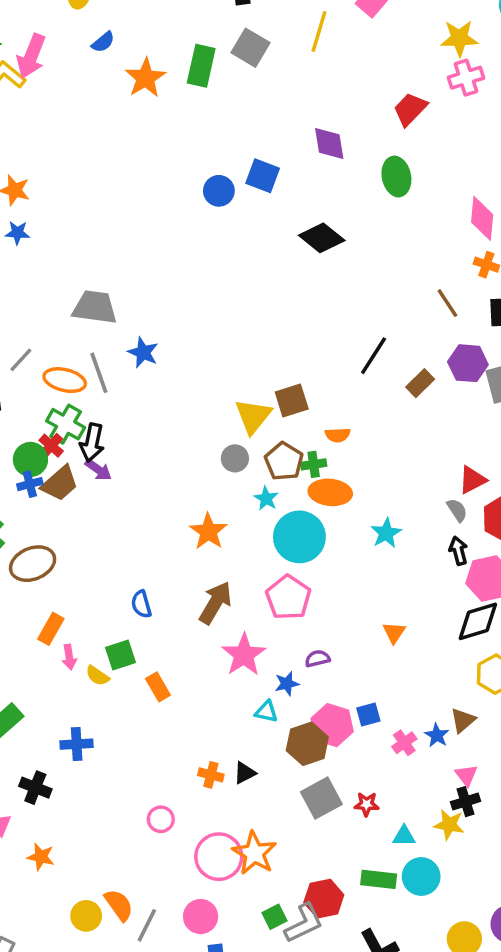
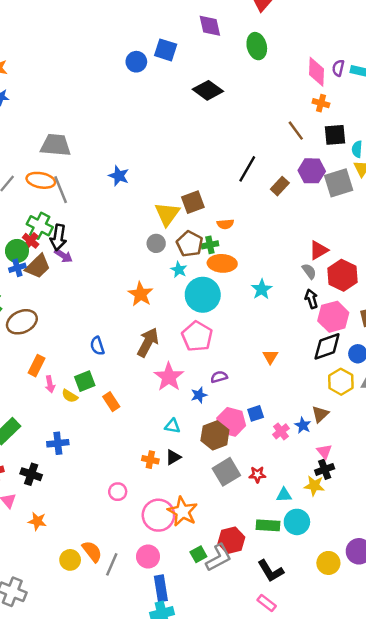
blue star: (143, 352) -> (119, 176), moved
orange ellipse: (65, 380) -> (41, 180), moved
cyan triangle: (266, 712) -> (172, 426), moved

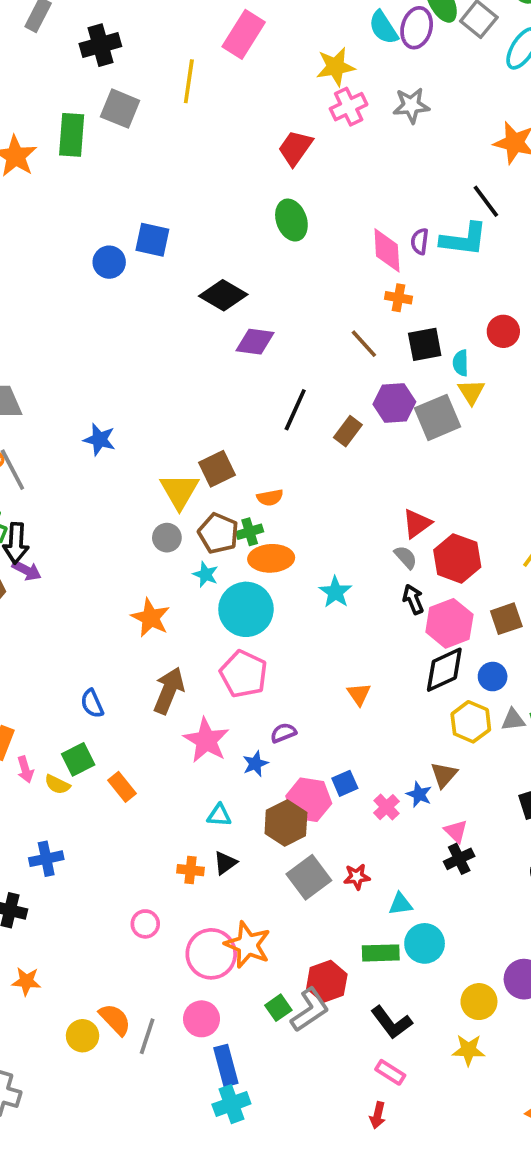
purple diamond: (210, 26) -> (255, 342), moved, turned -65
yellow star: (314, 486) -> (468, 1050), moved

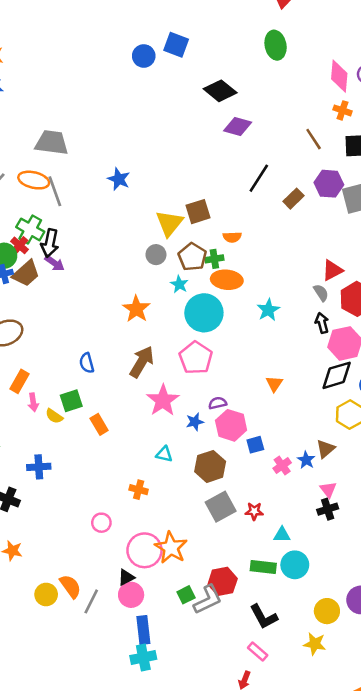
pink hexagon: (309, 800) -> (231, 425), moved
black triangle: (225, 863) -> (126, 577), moved

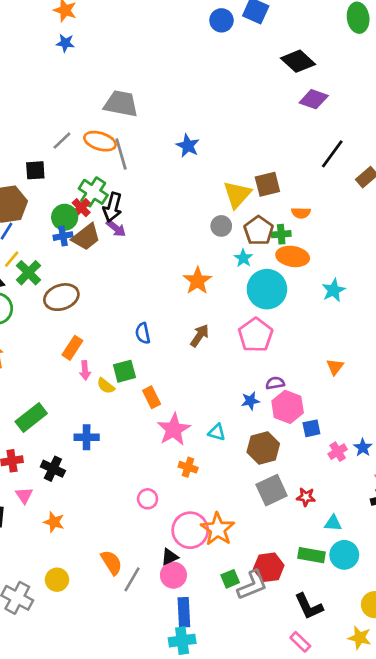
brown arrow: (142, 362) -> (200, 336), size x0.7
pink star: (163, 400) -> (174, 429), moved
yellow circle: (46, 594) -> (57, 580), moved

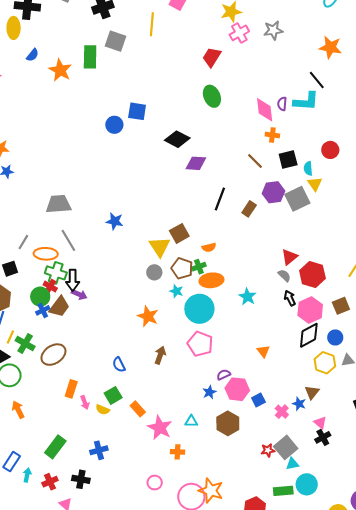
orange ellipse: (100, 141) -> (46, 254), moved
gray square: (272, 490) -> (286, 447), moved

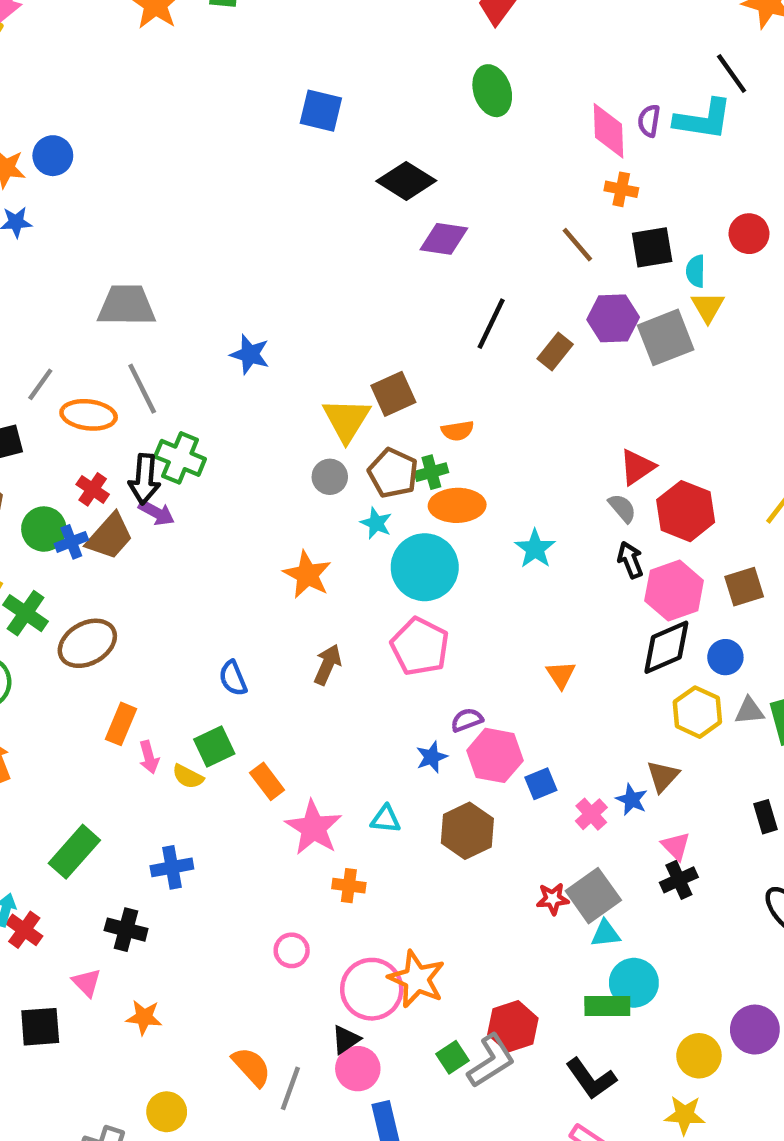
blue circle: (114, 125) -> (53, 156), moved
green cross: (56, 273) -> (180, 458), moved
green circle: (40, 297) -> (44, 529), moved
red cross: (50, 482) -> (24, 930), moved, turned -35
green rectangle: (283, 491) -> (607, 1006), moved

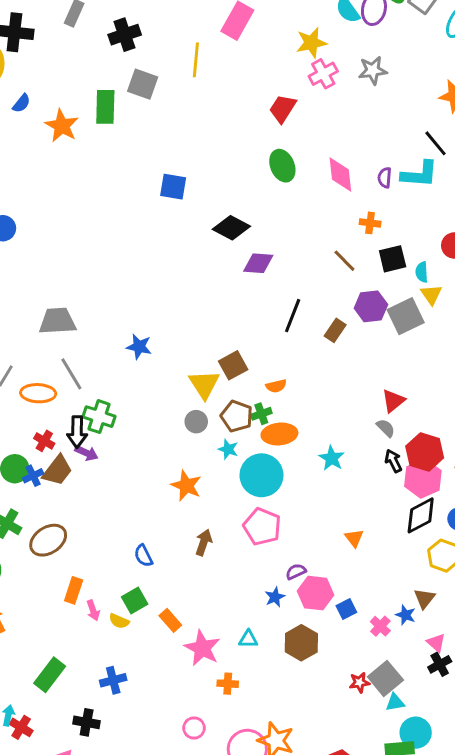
pink diamond: (609, 131) -> (340, 175), moved
red hexagon: (686, 511) -> (425, 452), moved

